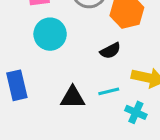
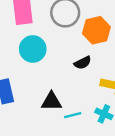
cyan line: (109, 91) -> (73, 115), moved

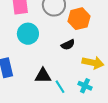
cyan line: (73, 115) -> (60, 87), turned 72

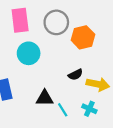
black semicircle: (68, 45) -> (75, 75), moved

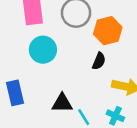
black semicircle: (75, 75) -> (99, 61), moved, turned -40

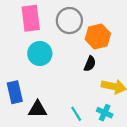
black triangle: (62, 103) -> (38, 109), moved

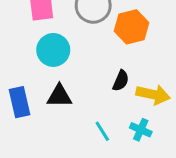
black semicircle: (90, 64) -> (121, 81), moved
black triangle: (38, 109) -> (59, 96), moved

